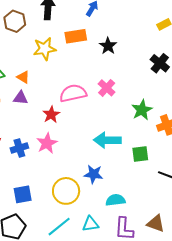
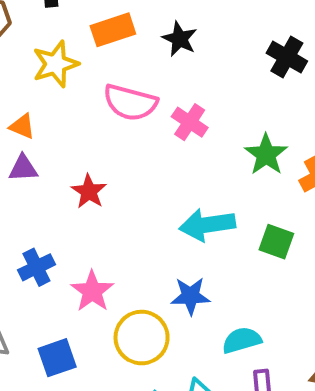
pink semicircle: (73, 93) -> (130, 102), moved, turned -144
pink star: (47, 143) -> (92, 291), moved
green square: (140, 154) -> (276, 242), turned 36

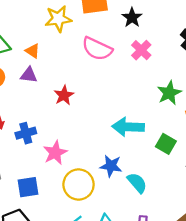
pink cross: (190, 122) -> (141, 50), moved
cyan semicircle: (242, 340) -> (137, 183), moved, turned 55

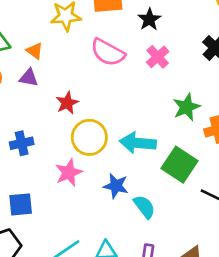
green square: (166, 144) -> (179, 165), size x1.5
pink star: (55, 153) -> (69, 173), moved
yellow circle: (79, 184) -> (89, 137), moved

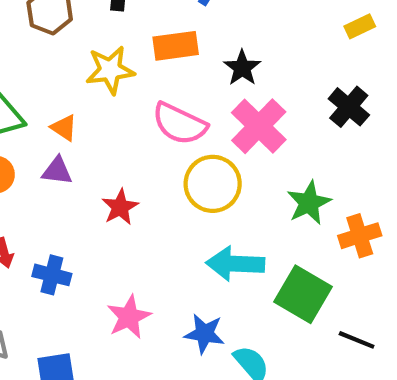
pink cross: (158, 57) -> (259, 126), size x1.5
yellow circle: (89, 137) -> (213, 184), moved
blue cross: (22, 143) -> (52, 275), turned 30

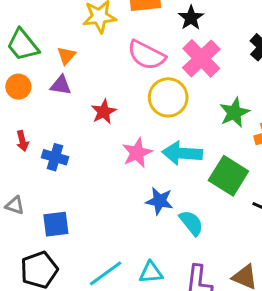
orange triangle: (64, 128) -> (66, 56), turned 36
pink star: (129, 317) -> (137, 153), moved

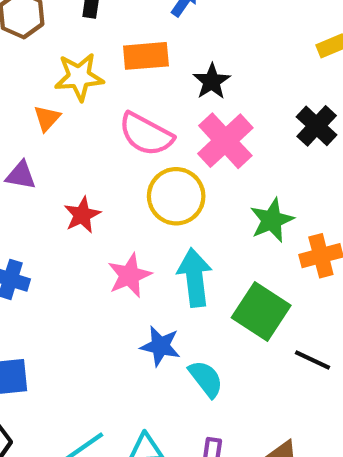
orange triangle: (66, 56) -> (47, 118), moved
cyan arrow: (182, 153) -> (195, 278), turned 78

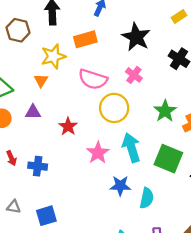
black star: (212, 81) -> (136, 37), moved, size x1.5
pink cross: (225, 141) -> (134, 75), size x0.6
cyan semicircle: (206, 379) -> (147, 198), turned 60

